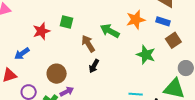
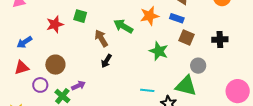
brown square: (173, 40) -> (187, 38), turned -35
blue arrow: (22, 54) -> (24, 42), moved
brown circle: (57, 74) -> (55, 65), moved

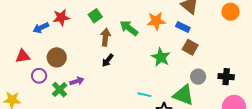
green square: (80, 16) -> (95, 16), moved, turned 32
brown arrow: (101, 38) -> (106, 37), turned 30
black cross: (220, 40) -> (226, 77), moved
blue arrow: (24, 42) -> (41, 28), moved

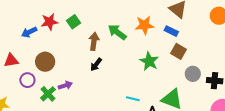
green square: (95, 16) -> (74, 22), moved
gray circle: (198, 77) -> (193, 74), moved

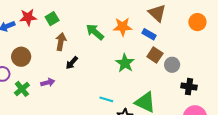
brown arrow: (94, 41) -> (61, 42), moved
gray circle: (193, 74) -> (172, 65), moved
purple arrow: (65, 85) -> (48, 82), moved

